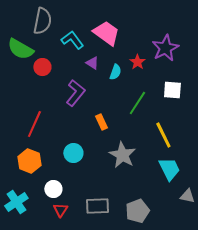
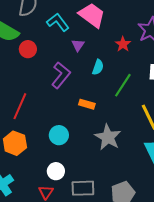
purple triangle: (92, 63) -> (78, 45), turned 32
cyan semicircle: (115, 72) -> (98, 67), moved
orange rectangle: (101, 122) -> (87, 104), turned -49
white circle: (53, 189) -> (56, 171), moved

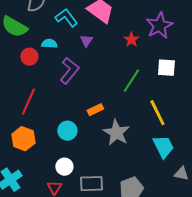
red circle: (28, 49) -> (29, 57), moved
cyan semicircle: (98, 67) -> (49, 44), moved, turned -105
orange rectangle: (87, 104) -> (95, 110), moved, turned -42

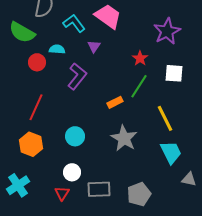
red star: (131, 40) -> (140, 58), moved
orange rectangle: (95, 110) -> (115, 102), moved

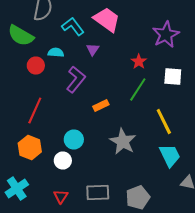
orange rectangle: (115, 102) -> (101, 106), moved
white circle: (72, 172) -> (63, 160), moved

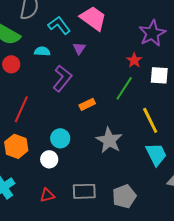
red star: (139, 62) -> (134, 60), moved
red circle: (36, 66) -> (11, 64), moved
red triangle: (61, 196) -> (47, 195), turned 42

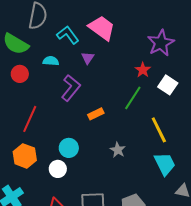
white square: (159, 75) -> (168, 85), turned 30
gray star: (109, 140) -> (118, 150), size x0.6

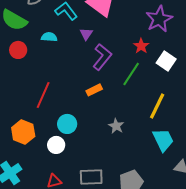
purple L-shape: (71, 88) -> (102, 57), moved
red line: (30, 119) -> (43, 95), moved
yellow line: (159, 130) -> (157, 106), turned 52

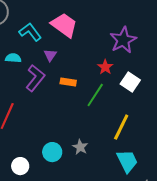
purple L-shape: (102, 57) -> (35, 78), moved
orange rectangle: (94, 90) -> (68, 82), moved, turned 35
cyan circle: (67, 124) -> (52, 152), moved

